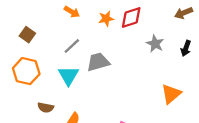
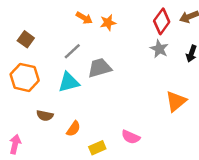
orange arrow: (72, 12) -> (84, 18), moved
red diamond: (131, 17) -> (162, 21), moved, turned -35
cyan triangle: (68, 76) -> (69, 82), turned 45

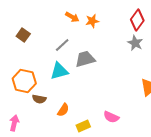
orange hexagon: (25, 77) -> (24, 81), moved

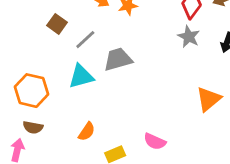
brown square: (23, 35) -> (57, 24), moved
brown semicircle: (39, 99) -> (33, 127), moved

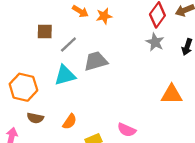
brown square: (57, 24) -> (45, 31), turned -35
orange triangle: (209, 99) -> (172, 94), turned 40
brown semicircle: (33, 127) -> (35, 118), moved

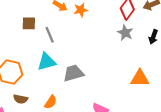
gray line: (68, 44) -> (50, 35), turned -70
gray trapezoid: (96, 61) -> (73, 73), moved

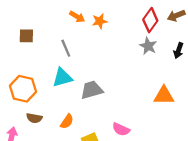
brown square: (29, 23) -> (26, 36), moved

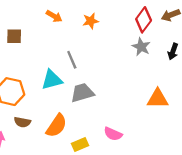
orange arrow: (77, 17) -> (54, 16), moved
gray line: (66, 48) -> (72, 60), moved
orange semicircle: (67, 121) -> (56, 126), size x1.5

